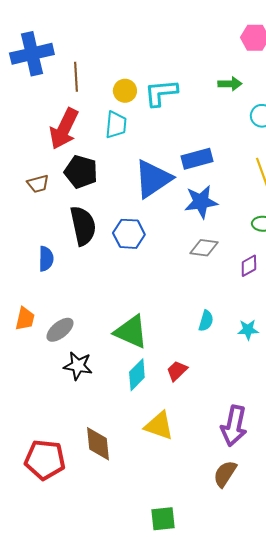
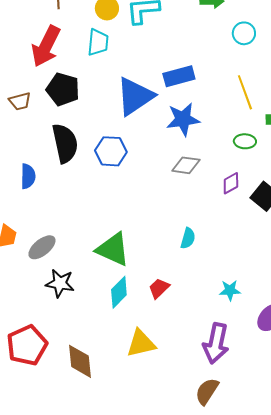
cyan star: (248, 330) -> (230, 290), moved
yellow triangle: (159, 426) -> (141, 343), turned -32
red pentagon: (45, 460) -> (27, 345), moved, turned -30

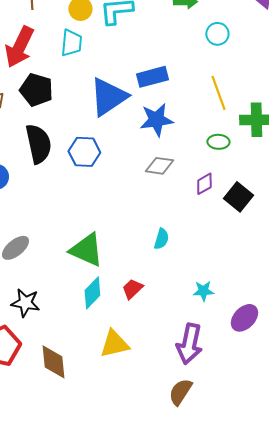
black star: (60, 283) -> (25, 303), moved

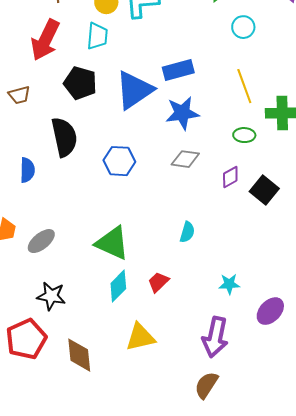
black pentagon: (36, 90) -> (80, 83), moved
blue hexagon: (84, 152) -> (119, 161), moved

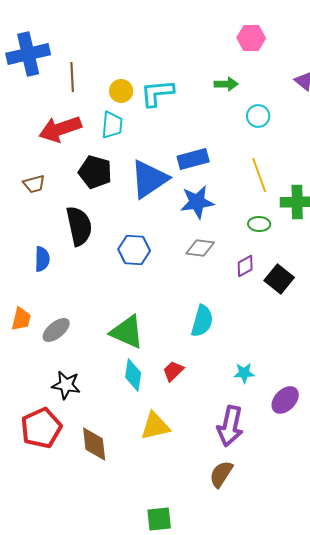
red arrow: (45, 40) -> (60, 129), turned 45
cyan semicircle: (187, 232) -> (202, 321), size x1.5
cyan diamond: (118, 286) -> (133, 375), turned -36

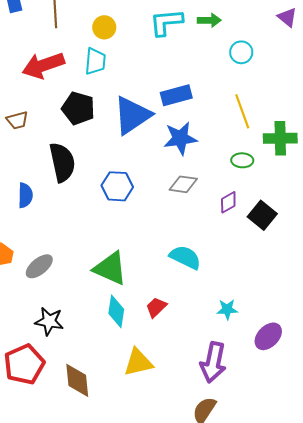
cyan L-shape: (157, 93) -> (166, 22), moved
cyan semicircle: (202, 321) -> (185, 257), turned -80

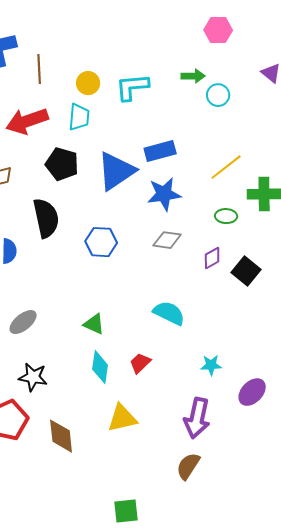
cyan L-shape: (166, 22) -> (132, 87), moved
cyan circle: (241, 52) -> (218, 95), moved
yellow line: (242, 111) -> (226, 167), turned 72
green triangle: (110, 268) -> (94, 324), size x0.6

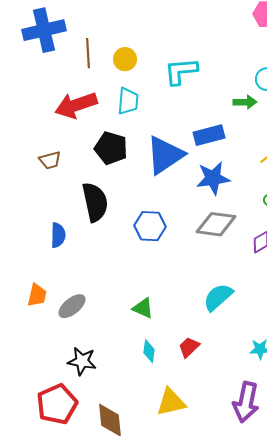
green arrow: (193, 76) -> (245, 102), moved
yellow circle: (88, 83) -> (125, 59), moved
gray diamond: (167, 240) -> (216, 224), size x1.4
cyan semicircle: (169, 313) -> (218, 297), turned -68
cyan diamond: (100, 367) -> (149, 351), size x0.7

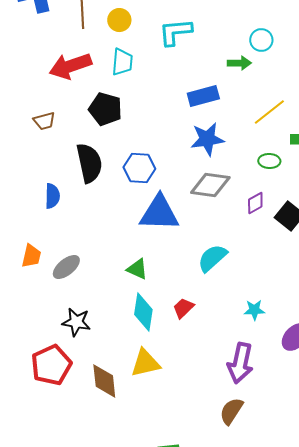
blue triangle: (165, 155) -> (159, 213), moved, turned 36
blue hexagon: (150, 226) -> (139, 168), moved
cyan diamond: (149, 351) -> (143, 312), size x1.6
yellow triangle: (171, 402) -> (145, 363), moved

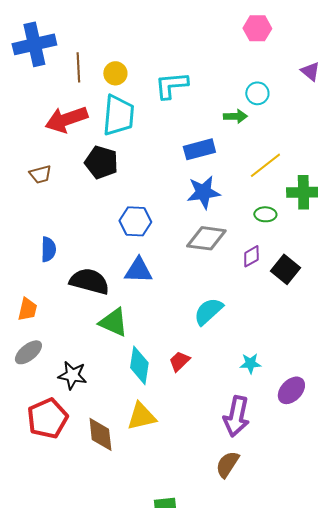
cyan trapezoid: (122, 62) -> (118, 115), size x1.5
black semicircle: (89, 163) -> (89, 281), moved, turned -63
blue triangle: (159, 213) -> (138, 270), moved, size x0.7
gray ellipse: (66, 267) -> (28, 352), moved
green triangle: (137, 269) -> (113, 322), moved, size x1.4

